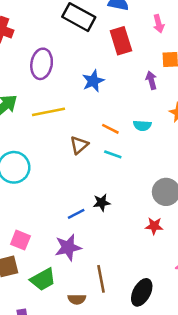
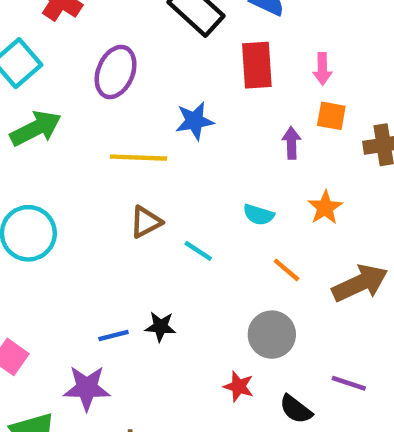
pink arrow: (159, 24) -> (322, 69), moved
yellow line: (49, 112) -> (138, 158), moved
orange line: (110, 129) -> (287, 270), moved

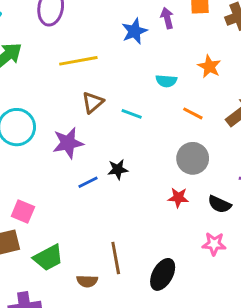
blue star: (195, 121) -> (134, 31), moved
purple arrow: (291, 143) -> (167, 18), moved
purple star: (87, 388) -> (68, 143), moved

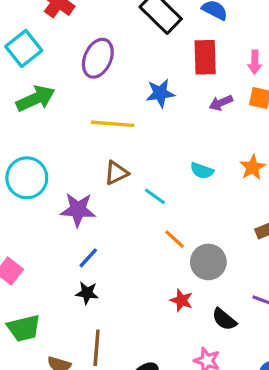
purple arrow: (167, 18) -> (221, 103), turned -114
blue star: (134, 31) -> (160, 93), moved
orange line: (193, 113) -> (174, 239), moved
black star: (118, 169) -> (87, 293), moved
blue line: (88, 182) -> (88, 258), turned -36

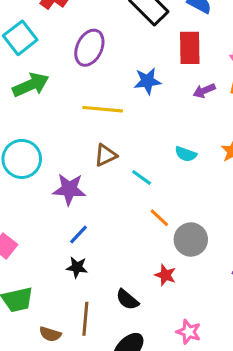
black semicircle: (224, 319) -> (127, 300), moved

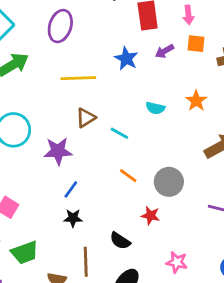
blue star: (147, 81) -> (126, 59), moved, turned -30
orange line: (159, 218) -> (128, 176), moved

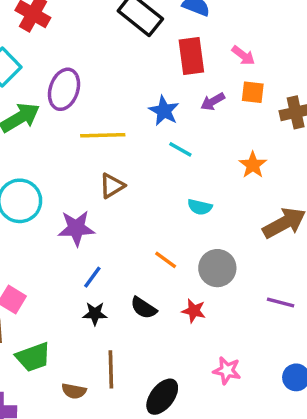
pink arrow: (188, 15) -> (243, 56), turned -48
purple ellipse: (60, 26) -> (64, 89), moved
cyan semicircle: (155, 108) -> (200, 207), moved
cyan line: (119, 133) -> (180, 149), moved
black semicircle: (120, 241) -> (144, 308), moved

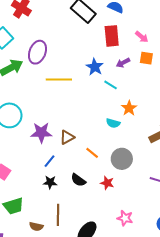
cyan line: (180, 149) -> (111, 85), moved
orange star: (253, 165) -> (129, 108), moved
brown triangle: (112, 186) -> (67, 137), moved

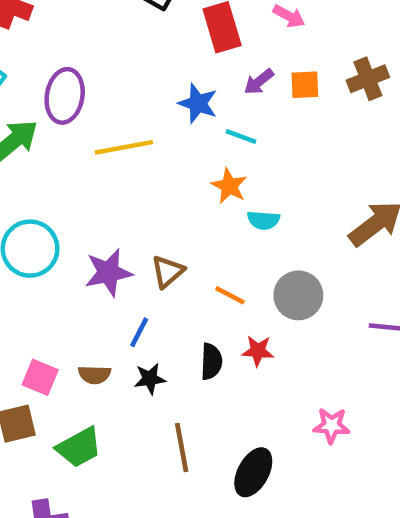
orange square: (146, 58) -> (305, 85), moved
orange star: (129, 108) -> (229, 186), moved
black semicircle: (78, 180) -> (211, 362), turned -112
red star: (107, 183) -> (258, 351), moved
brown semicircle: (36, 226) -> (95, 375), moved

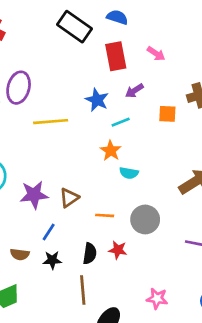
orange square: (305, 85) -> (167, 114), moved
cyan line: (241, 136) -> (121, 122), turned -48
orange line: (230, 295) -> (105, 215), turned -30
brown line: (182, 448) -> (83, 290), moved

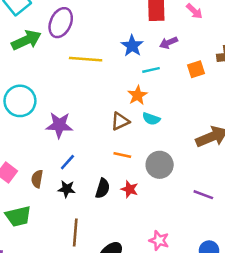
orange square: (167, 114) -> (196, 69), turned -30
brown triangle: (69, 198) -> (120, 121), moved
brown semicircle: (20, 254) -> (37, 179), turned 84
brown line: (83, 290) -> (75, 232), moved

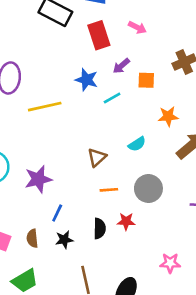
orange square: (196, 69) -> (146, 80), moved, turned 36
orange star: (138, 95) -> (168, 116), moved, turned -30
cyan semicircle: (151, 119) -> (137, 144), moved, turned -36

